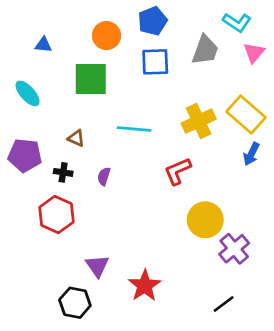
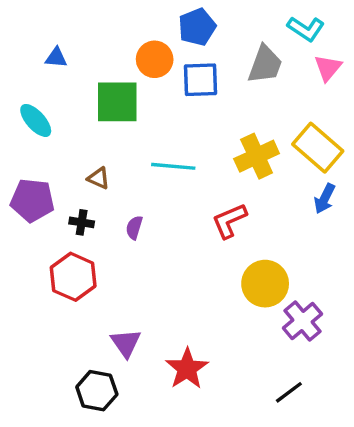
orange circle: (107, 36) -> (155, 59), moved

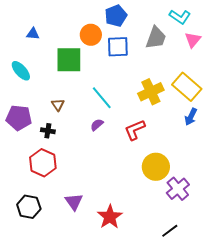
cyan line: (173, 166) -> (102, 98), turned 45
brown triangle: (99, 178) -> (58, 105), turned 32
purple semicircle: (134, 228) -> (97, 125), moved, turned 32
black hexagon: (97, 391) -> (29, 207), moved

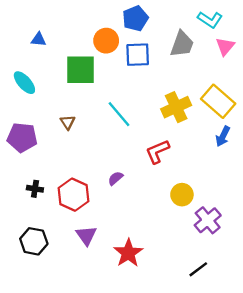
purple semicircle: (97, 125) -> (115, 178), moved
black cross: (48, 131) -> (35, 189), moved
red hexagon: (43, 163) -> (73, 195), moved
yellow circle: (156, 167) -> (182, 195), size x0.7

